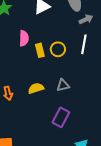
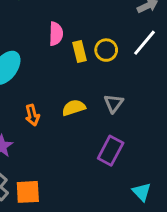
white line: (84, 44) -> (145, 43), turned 30
gray triangle: (63, 85) -> (114, 103), turned -40

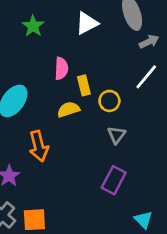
yellow circle: (106, 50) -> (109, 101), moved
yellow semicircle: (74, 108) -> (68, 109), moved
orange arrow: (32, 115) -> (39, 146), size x1.5

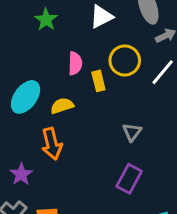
yellow circle: (109, 101) -> (125, 60), moved, size x1.4
yellow semicircle: (68, 109) -> (62, 106), moved

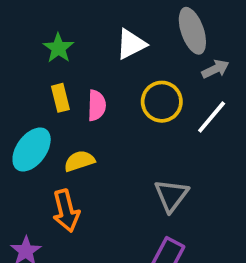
yellow rectangle: (98, 81) -> (60, 98), moved
gray triangle: (132, 132) -> (171, 195), size x1.4

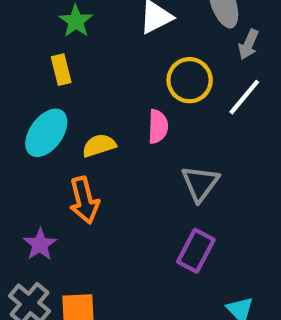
gray arrow: (215, 69) -> (249, 44), turned 140
yellow rectangle: (60, 98) -> (61, 70), moved
pink semicircle: (97, 105) -> (158, 127), moved

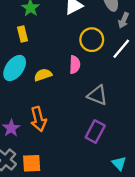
gray triangle: (200, 183) -> (97, 95), turned -45
orange arrow: (84, 200) -> (38, 119), moved

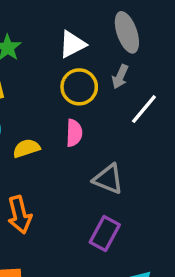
gray arrow: (124, 20) -> (120, 77), moved
yellow circle: (92, 40) -> (79, 87), moved

